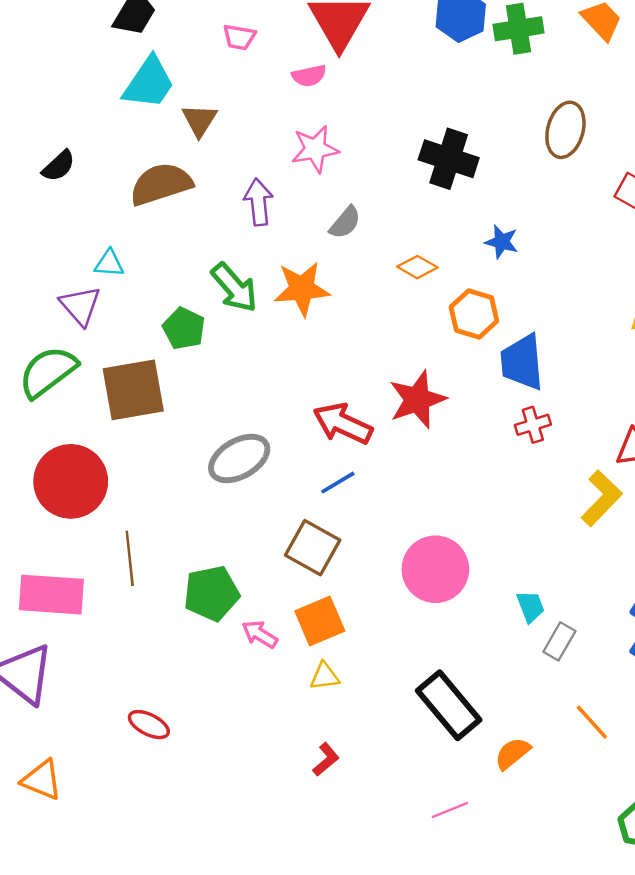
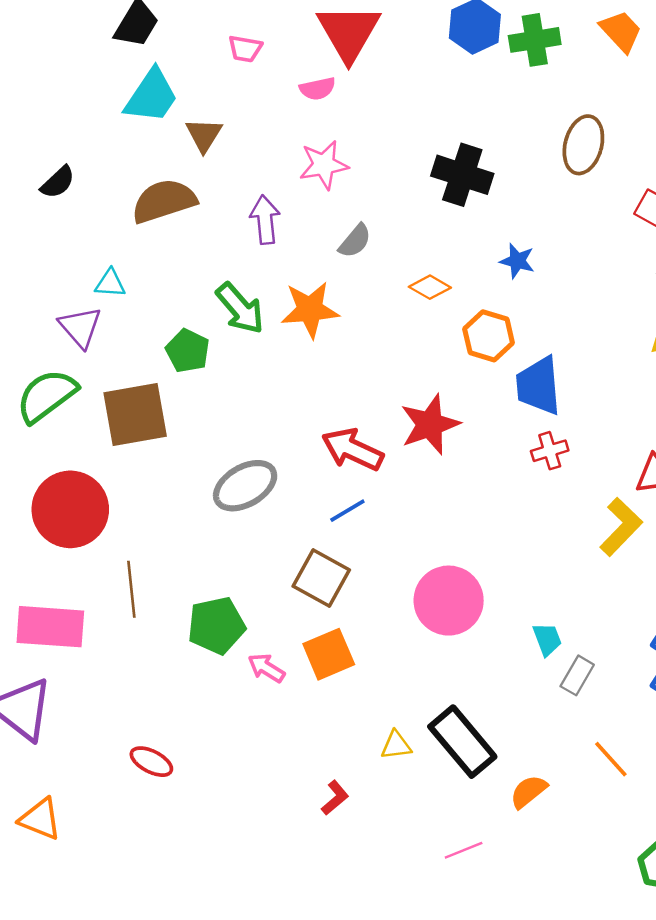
yellow triangle: (325, 676) -> (396, 745), moved

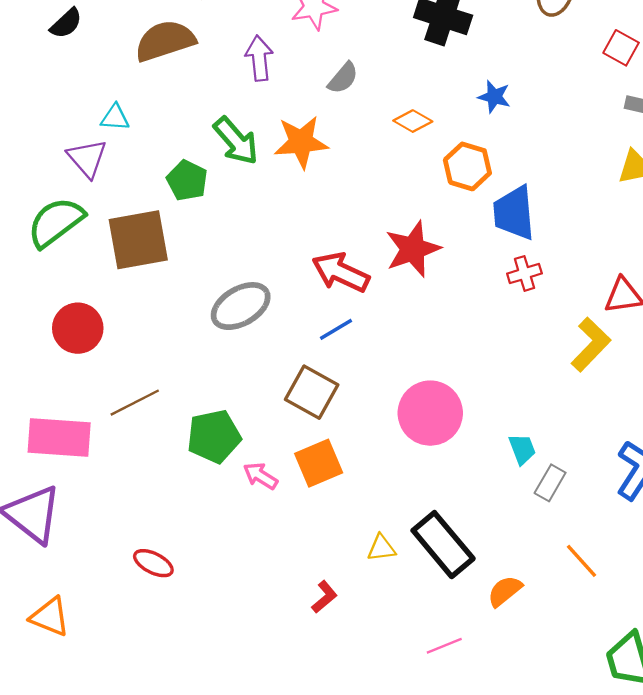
red circle: (70, 509) -> (78, 328), size x0.7
brown line: (131, 589) -> (135, 403), turned 69

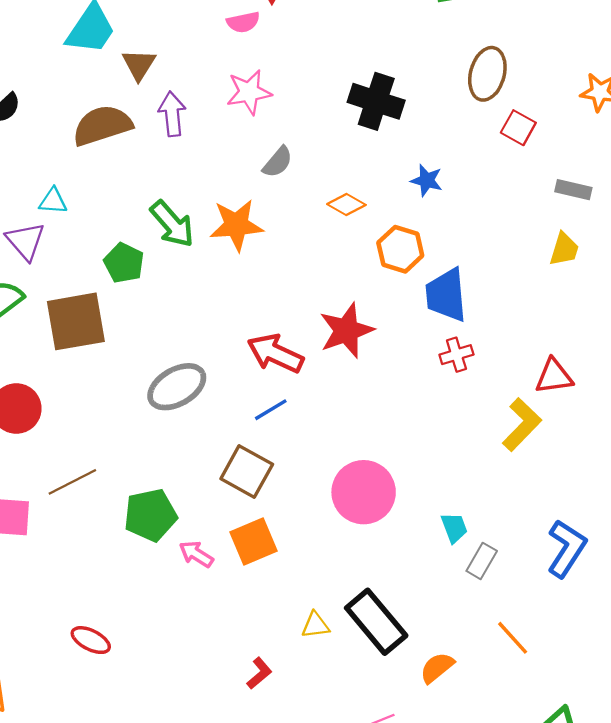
red square: (621, 48) -> (518, 128), moved
purple arrow: (259, 58) -> (172, 114), moved

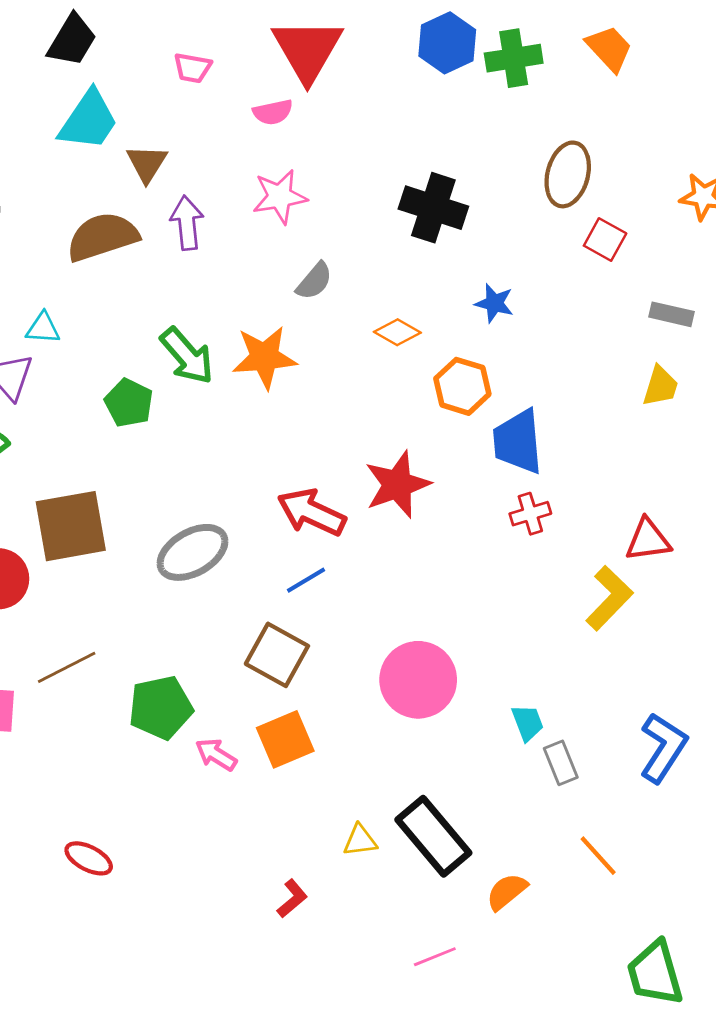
brown square: (76, 321) -> (71, 526), moved
gray rectangle: (482, 561) -> (561, 763), turned -52

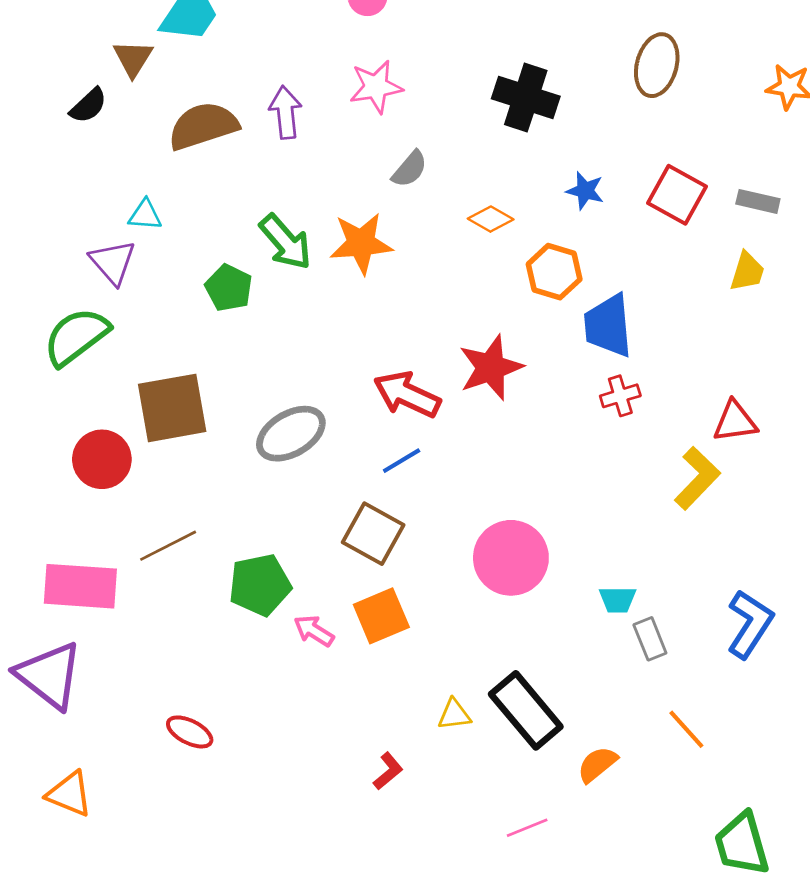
brown triangle: (147, 163) -> (133, 58), moved
red square: (605, 240) -> (677, 195), moved, size x1.4
cyan trapezoid: (528, 723) -> (618, 600), turned 111

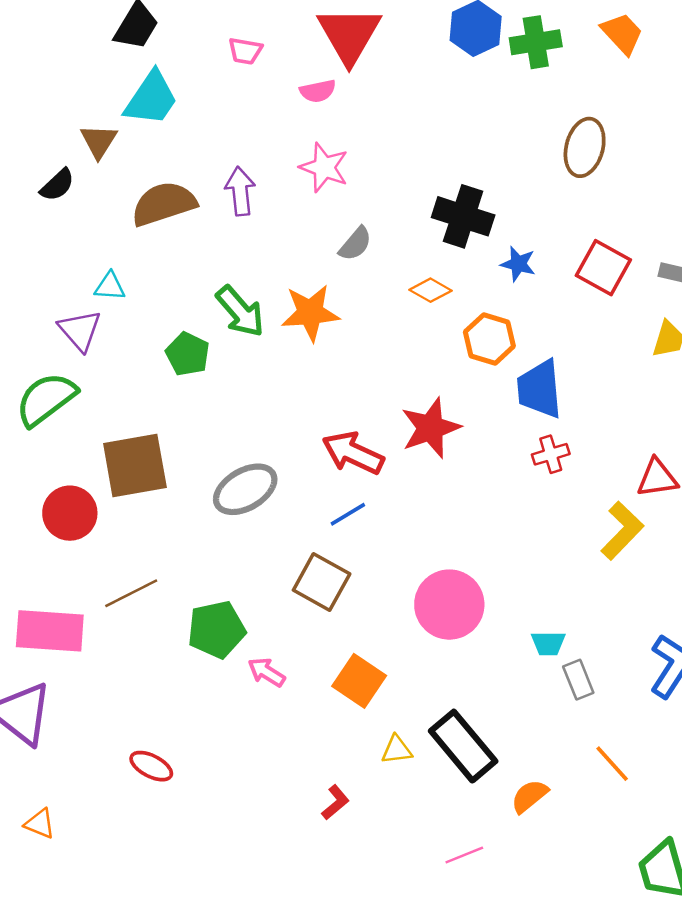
pink star: (376, 87) -> (324, 167), turned 30
black cross: (526, 98) -> (463, 216), moved
orange square: (381, 616) -> (359, 681), moved, turned -33
orange triangle: (70, 794) -> (40, 824), size x0.7

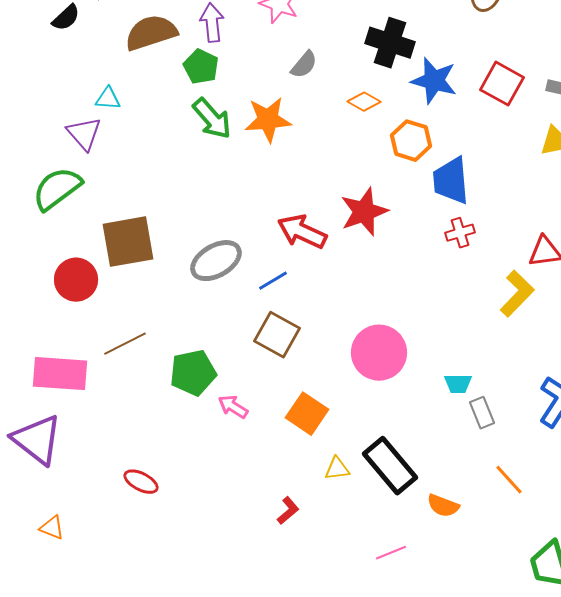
blue star: (518, 264) -> (434, 81), size x1.6
green pentagon: (188, 354) -> (201, 67), moved
blue line: (348, 514) -> (273, 281), moved
orange semicircle: (529, 796) -> (443, 506), turned -120

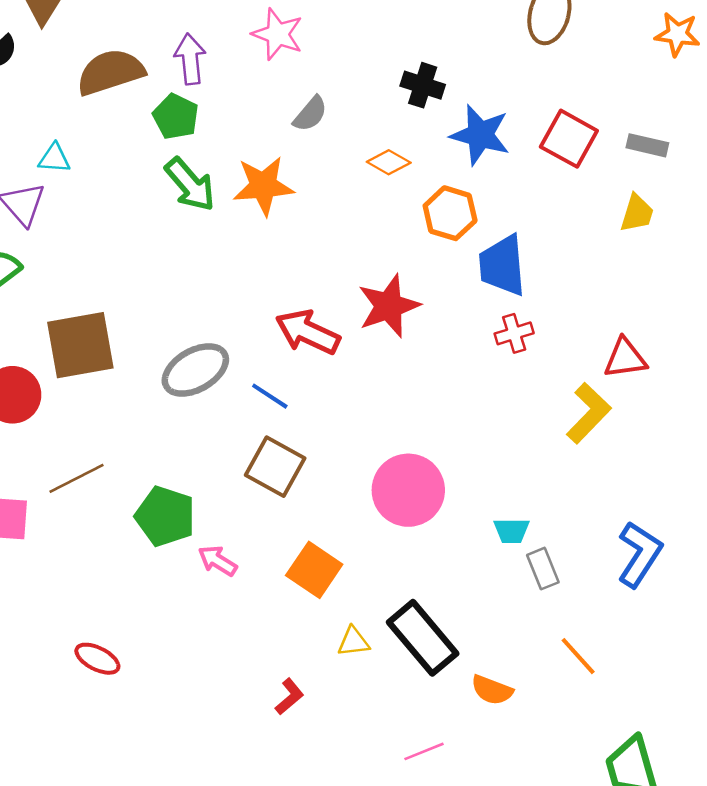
black cross: (390, 43) -> (423, 85), size x0.7
blue line: (273, 281) -> (270, 396), turned 64
green pentagon: (193, 373) -> (165, 516), turned 30

